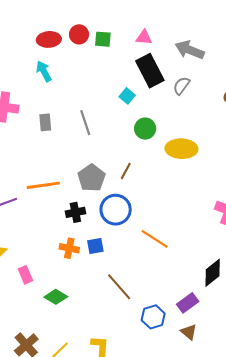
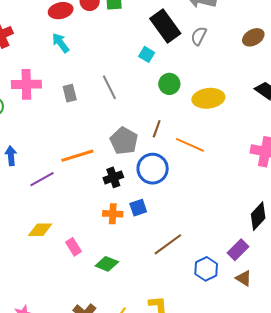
orange line: (155, 239) -> (190, 145), moved
brown line: (119, 287) -> (168, 244), turned -76

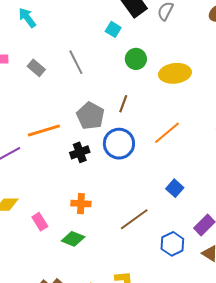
gray rectangle: (70, 93) -> (36, 68), turned -36
orange line: (190, 145) -> (167, 133), moved, turned -64
blue square: (138, 208) -> (175, 188), moved, turned -30
orange cross: (113, 214) -> (81, 204), moved

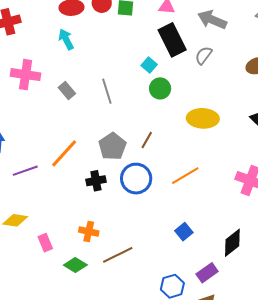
green circle: (136, 59) -> (160, 88), moved
orange line: (44, 131) -> (64, 153), turned -40
brown line: (134, 219) -> (118, 255), moved

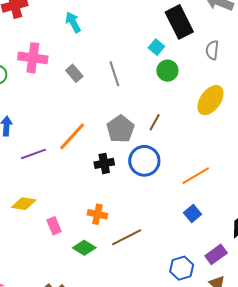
gray semicircle: (204, 55) -> (212, 50), moved, turned -30
yellow ellipse: (203, 118) -> (210, 100), turned -56
orange line: (185, 176) -> (196, 176), moved

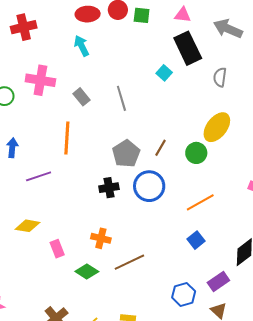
green circle: (167, 71) -> (196, 153), moved
orange line: (72, 136) -> (67, 138), moved, turned -40

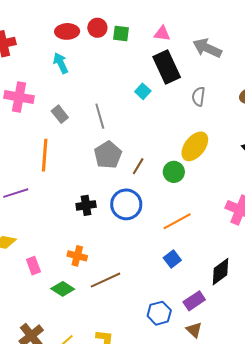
gray pentagon: (126, 154) -> (108, 155), moved

